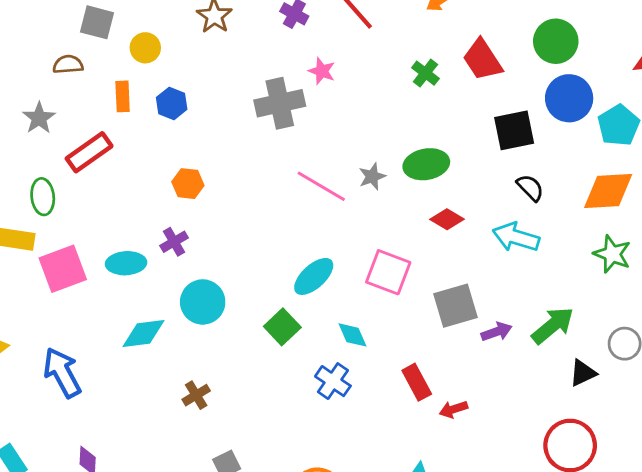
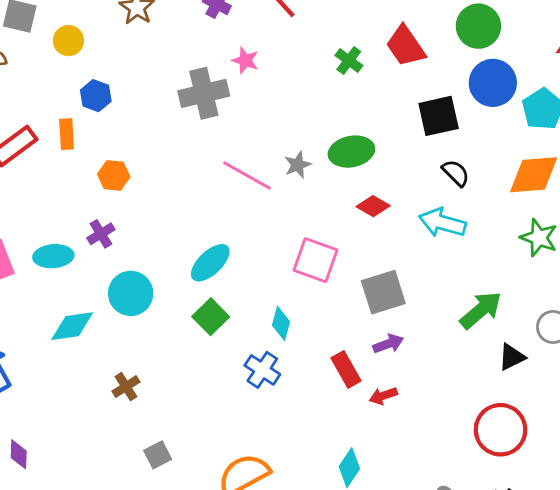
orange rectangle: (123, 96) -> (67, 134), moved
cyan ellipse: (314, 276) -> (210, 263), moved
purple arrow: (497, 332) -> (388, 344), moved
cyan diamond: (352, 335) -> (281, 323), turned 40

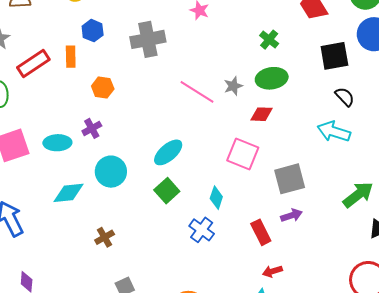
green cross: (349, 60) -> (269, 40), moved
gray cross: (204, 93) -> (148, 39), moved
red diamond: (373, 206) -> (261, 114), moved, turned -30
red arrow: (383, 396) -> (272, 271), moved

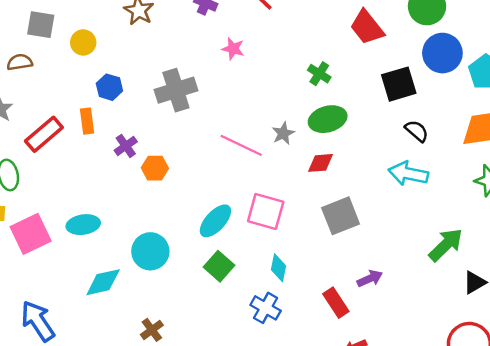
orange hexagon: (103, 88) -> (155, 168), moved
purple cross: (92, 128) -> (126, 146), moved
pink square: (243, 154) -> (266, 211), moved
gray square: (290, 179) -> (341, 216), moved

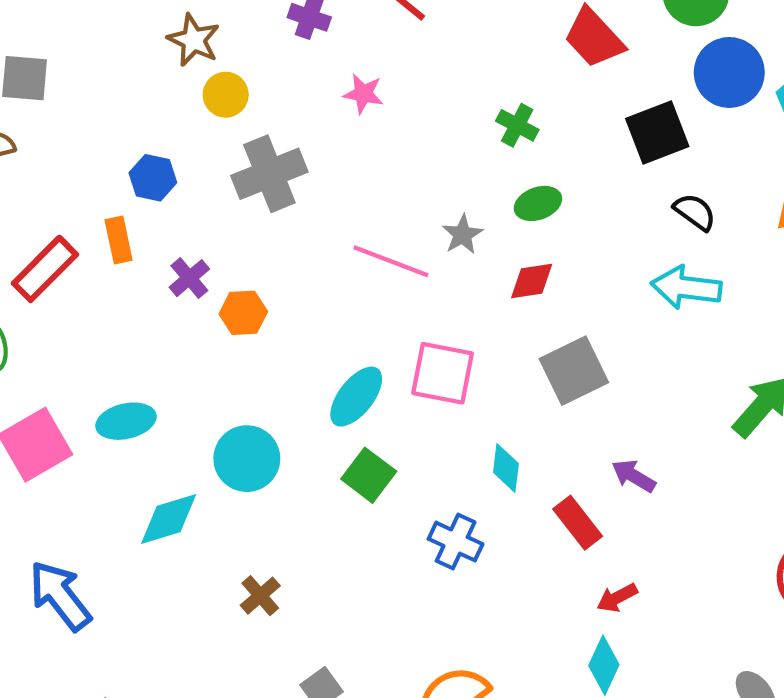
yellow circle: (83, 42) -> (226, 95), moved
green ellipse: (328, 119) -> (538, 203), size x0.7
cyan diamond: (278, 268) -> (506, 468), moved
purple arrow: (370, 279) -> (634, 476), turned -120

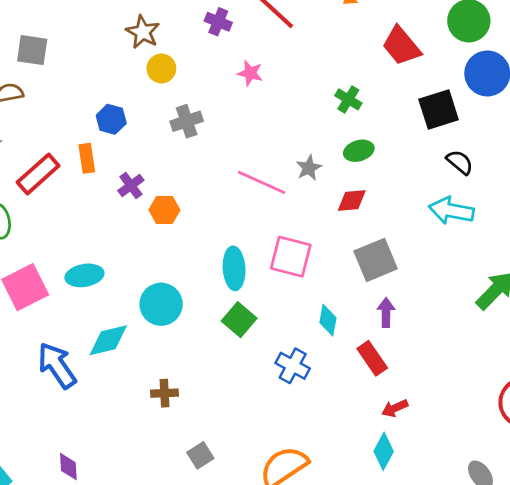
gray cross: (269, 174) -> (187, 121), size x0.7
cyan ellipse: (356, 397) -> (234, 268), turned -45
purple arrow: (634, 476) -> (386, 313), moved, turned 56
blue arrow: (60, 596) -> (57, 365), moved
brown cross: (260, 596) -> (164, 393), turned 35

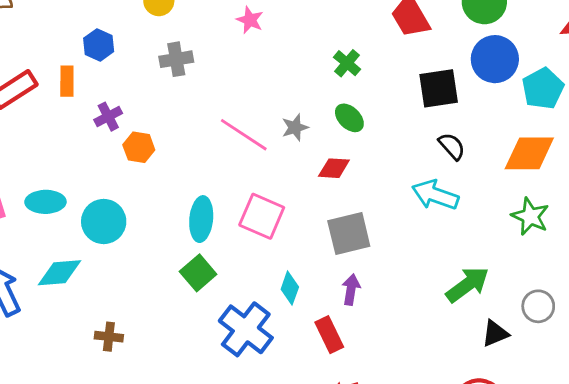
green ellipse: (359, 151) -> (349, 118), turned 52
cyan circle: (161, 304) -> (104, 221), moved
blue cross: (293, 366) -> (246, 329), size x1.5

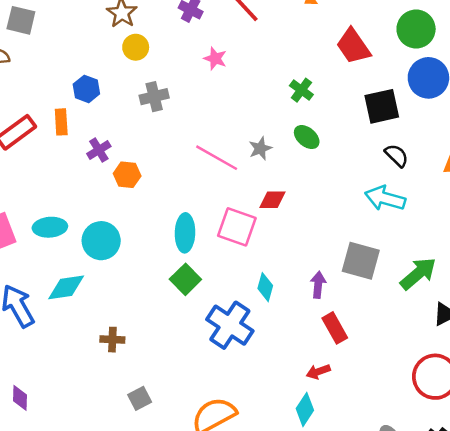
red diamond: (334, 168) -> (273, 200), moved
gray square: (349, 234) -> (361, 261), moved, turned 33
red rectangle: (329, 335) -> (335, 328), moved

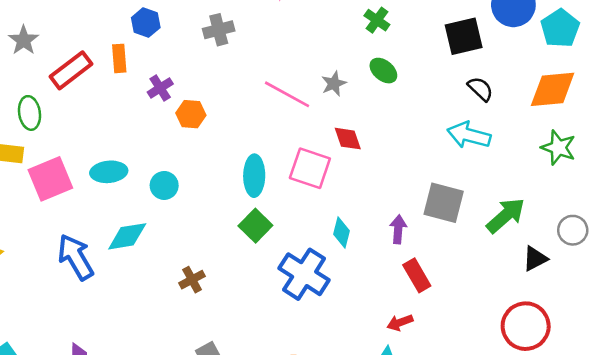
red diamond: (273, 200) -> (348, 139), turned 72
cyan circle: (101, 241) -> (164, 185), size x0.7
brown cross: (112, 340) -> (192, 280), moved, turned -30

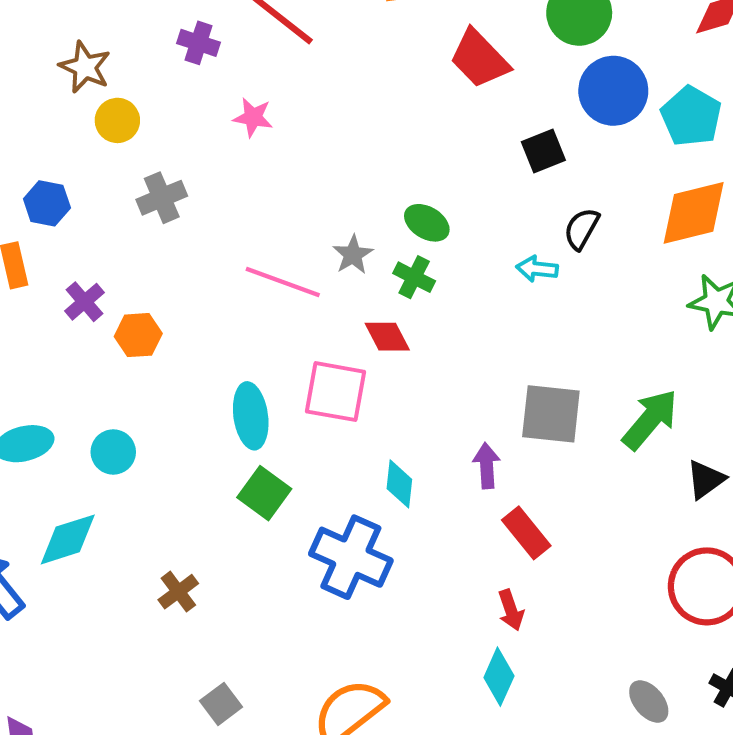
green cross: (377, 20) -> (414, 277), moved
black square: (464, 36) -> (543, 151), size x0.7
black semicircle: (480, 89) -> (582, 229), turned -96
cyan arrow: (469, 135) -> (537, 269), moved, size x0.6
red arrow: (400, 323) -> (511, 610), turned -80

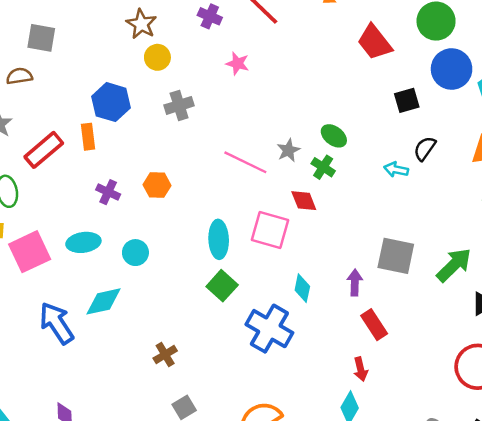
blue hexagon: (47, 203) -> (111, 102), size x1.4
purple cross: (84, 302) -> (108, 192), moved, turned -30
brown cross: (178, 592) -> (165, 355), moved

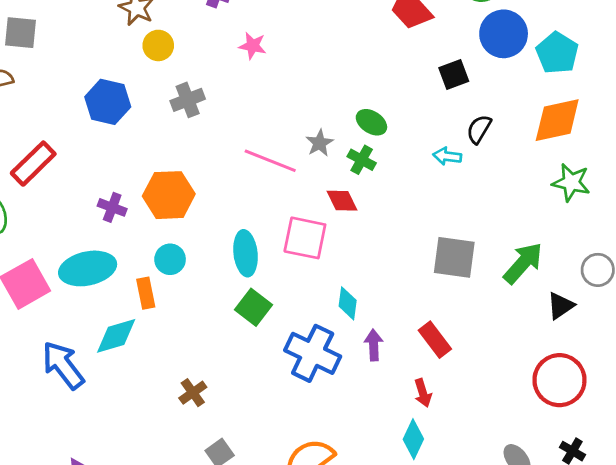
orange rectangle: (88, 137) -> (146, 293), moved
orange hexagon: (157, 185) -> (169, 195), size x1.6
cyan ellipse: (83, 242) -> (88, 268), size x1.4
cyan circle: (135, 253) -> (170, 259), moved
purple arrow: (355, 283) -> (374, 345), moved

